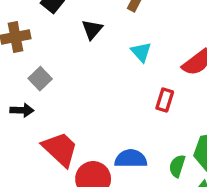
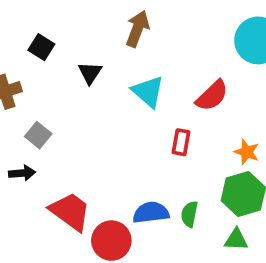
cyan triangle: (141, 52) -> (148, 91), size x1.4
green semicircle: (177, 166) -> (189, 214), moved

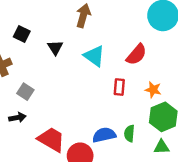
orange star: (247, 152) -> (153, 90), moved

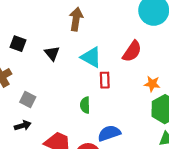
red rectangle: (119, 87) -> (105, 80), moved
green semicircle: (129, 133) -> (85, 105), moved

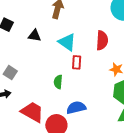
red semicircle: (132, 51) -> (102, 40), turned -36
black triangle: (52, 53) -> (35, 36), turned -48

